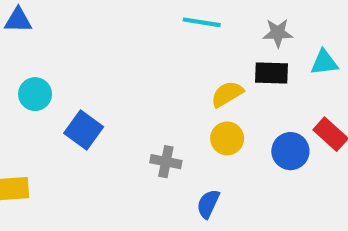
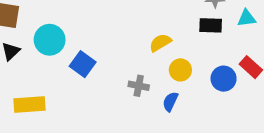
cyan circle: (35, 94) -> (50, 40), size x1.4
yellow semicircle: (227, 94) -> (160, 43), moved
blue semicircle: (208, 204) -> (170, 102), moved

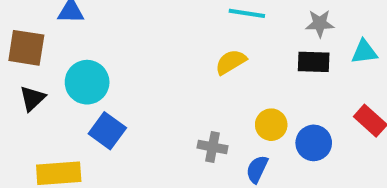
yellow semicircle: (160, 43) -> (231, 62), moved
blue square: (83, 64) -> (107, 131), moved
blue circle: (224, 79) -> (314, 143), moved

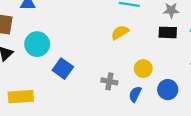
blue square: (107, 131) -> (63, 69), moved
blue circle: (314, 143) -> (168, 90), moved

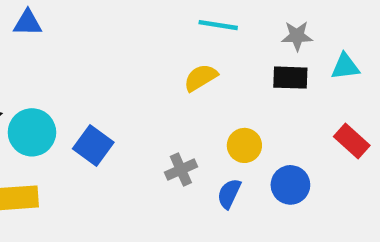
cyan circle: (37, 44) -> (32, 132), moved
gray cross: (109, 81) -> (181, 170), turned -35

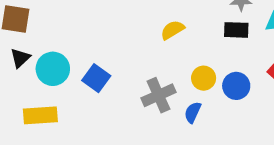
gray cross: (181, 170) -> (159, 95), size x1.5
blue circle: (290, 185) -> (236, 86), moved

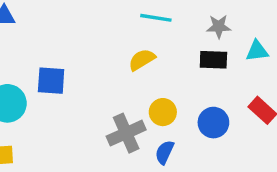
blue square: (96, 78) -> (51, 81), moved, turned -32
yellow circle: (204, 78) -> (163, 112), moved

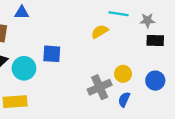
gray star: (219, 27) -> (147, 20), moved
yellow semicircle: (142, 60) -> (100, 32), moved

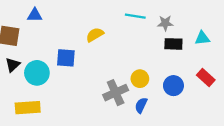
yellow semicircle: (100, 32) -> (95, 35), moved

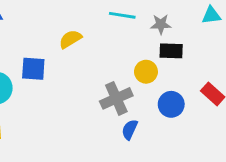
cyan triangle: (202, 38) -> (211, 15), moved
yellow circle: (140, 79) -> (146, 72), moved
gray cross: (116, 93) -> (116, 98), moved

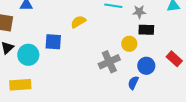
blue semicircle: (130, 130) -> (133, 83), moved

